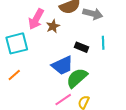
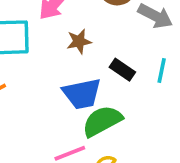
brown star: (53, 26) -> (79, 41), moved

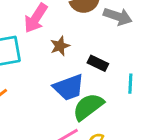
cyan line: (162, 71) -> (130, 84), moved

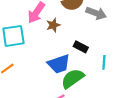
brown star: (60, 46) -> (53, 25), moved

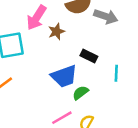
green semicircle: (73, 78) -> (80, 93), size x0.6

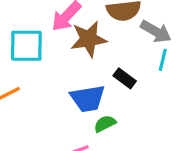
brown star: (56, 32) -> (89, 39), size x1.6
cyan line: (116, 73) -> (163, 60), moved

